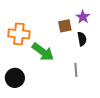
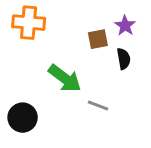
orange cross: (19, 34) -> (29, 23), moved
gray line: (76, 70) -> (98, 105), moved, turned -64

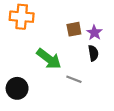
purple star: (125, 26) -> (94, 33), moved
black semicircle: (124, 59) -> (93, 53), moved

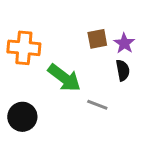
orange cross: (22, 17) -> (24, 48), moved

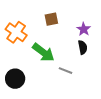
brown square: (97, 39) -> (51, 19), moved
orange cross: (24, 48) -> (16, 32), turned 30

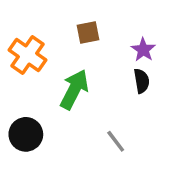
green arrow: (43, 52) -> (74, 89), turned -100
gray line: (66, 71) -> (116, 141), moved, turned 32

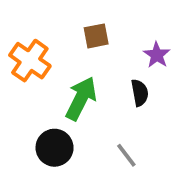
black semicircle: (142, 81) -> (140, 93), moved
black circle: (26, 134) -> (55, 148), moved

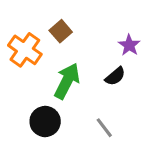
brown square: (96, 36) -> (61, 31), moved, turned -30
black semicircle: (140, 93) -> (115, 76), turned 60

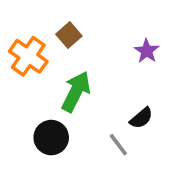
black semicircle: (115, 76) -> (141, 118), moved

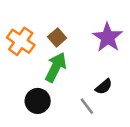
brown square: (69, 35) -> (57, 37), moved
purple star: (147, 51) -> (108, 37), size x1.6

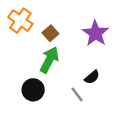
orange cross: (21, 41) -> (20, 21), moved

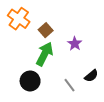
purple star: (95, 33) -> (75, 44), moved, size x0.6
black semicircle: (92, 77) -> (91, 76), moved

